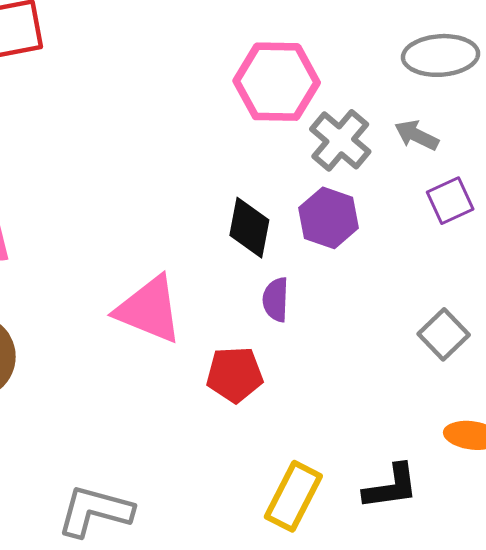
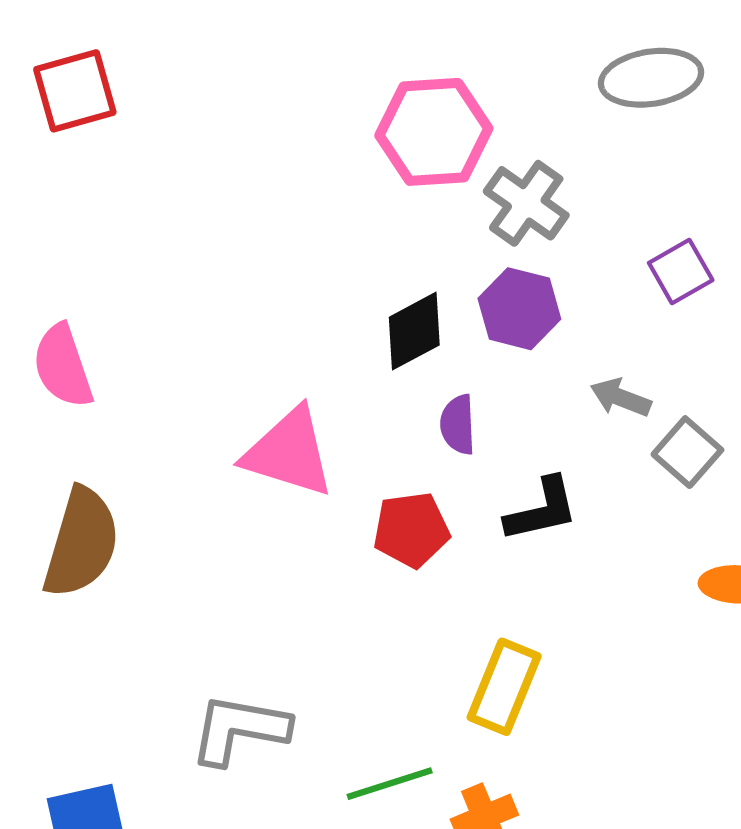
gray arrow: (417, 135) -> (621, 398), moved
black diamond: (249, 228) -> (414, 331), turned 56
black L-shape: (391, 487) -> (542, 510), moved

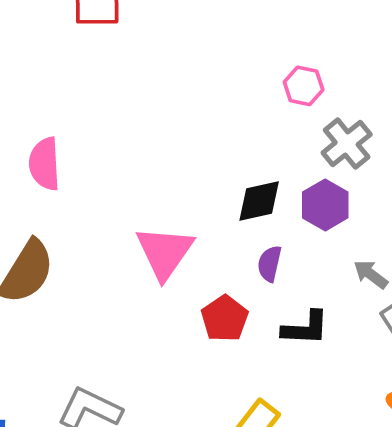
pink hexagon: (434, 132) -> (304, 86), size x0.6
pink triangle: (289, 453) -> (165, 252), turned 32
red pentagon: (411, 530) -> (225, 318), turned 30

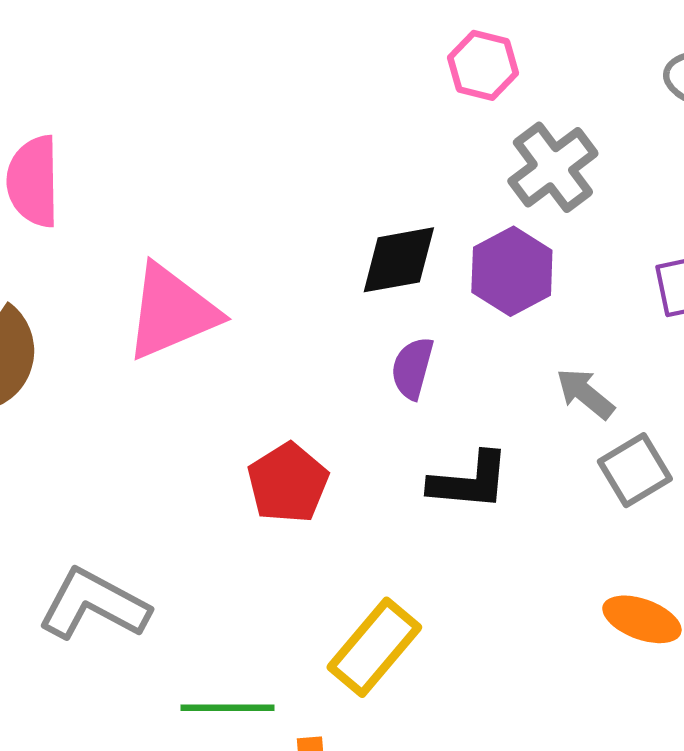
pink triangle: (165, 252) -> (172, 312), moved, turned 30
red pentagon: (225, 318) -> (288, 483), moved

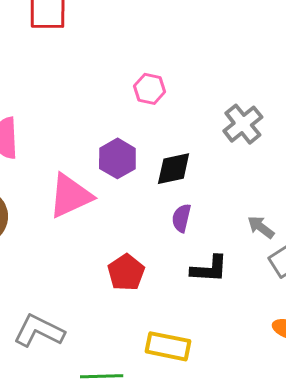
pink hexagon: (483, 65) -> (150, 89), moved
purple hexagon: (512, 271) -> (117, 158), moved
yellow rectangle: (374, 647) -> (168, 346), turned 63

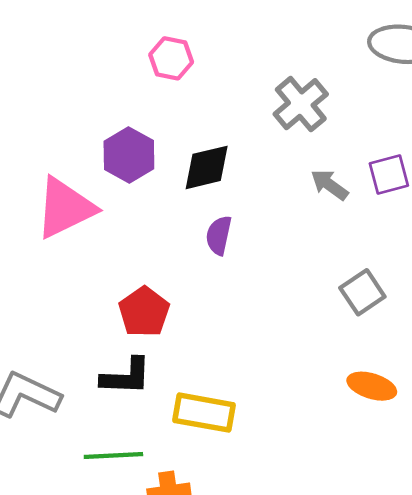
gray arrow: (261, 227) -> (330, 185), moved
black L-shape: (209, 269) -> (126, 376), moved

